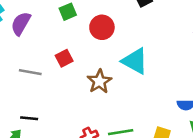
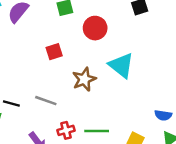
gray line: (30, 72) -> (46, 101), moved

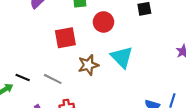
red square: (54, 52) -> (65, 38), size x1.5

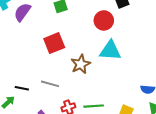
red circle: (103, 22) -> (104, 20), moved
cyan triangle: (122, 57) -> (110, 51), turned -30

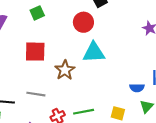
red square: (54, 43) -> (35, 52), turned 30

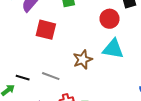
red square: (35, 52) -> (46, 30), moved

